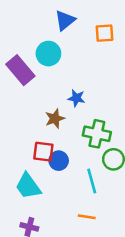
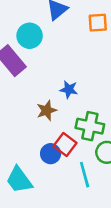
cyan circle: (48, 54) -> (30, 36), moved
red square: (43, 152) -> (65, 144), moved, turned 30

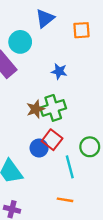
blue star: (69, 89) -> (59, 71), moved
green cross: (90, 126) -> (53, 108), moved, turned -30

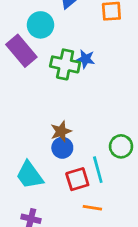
green cross: (53, 108) -> (65, 64), moved, turned 30
brown star: (36, 109) -> (61, 131), moved
red square: (52, 140) -> (77, 179), moved, turned 36

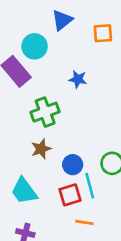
green cross: (65, 64) -> (45, 112), moved, turned -32
brown star: (61, 131) -> (41, 149), moved
blue circle: (62, 148) -> (73, 165), moved

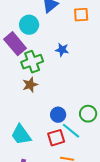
green cross: (45, 112) -> (32, 62), moved
brown star: (41, 149) -> (30, 85), moved
cyan line: (90, 186) -> (71, 131), turned -36

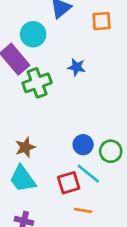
brown star: (30, 85) -> (25, 147), moved
blue circle: (58, 115) -> (83, 145), moved

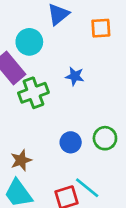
blue circle: (83, 145) -> (71, 142), moved
green circle: (111, 151) -> (105, 138), moved

